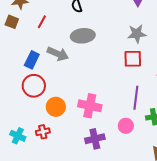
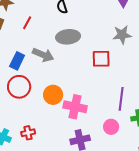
red square: (133, 59) -> (101, 59), moved
orange circle: (56, 107) -> (53, 95), moved

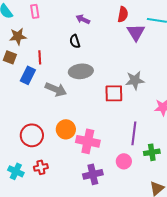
red line: (27, 23) -> (40, 57), turned -32
gray star: (122, 35) -> (135, 80), moved
blue rectangle: (17, 61) -> (28, 75), moved
red circle: (19, 87) -> (32, 135), moved

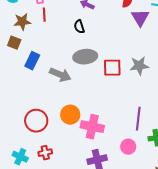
red line: (40, 57) -> (44, 15), moved
red square: (114, 93) -> (112, 68), moved

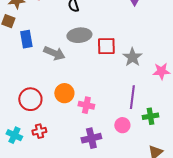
blue rectangle: (32, 61) -> (26, 39), turned -36
gray star: (139, 66) -> (132, 57), moved, turned -30
pink cross: (92, 127) -> (86, 105), size x0.7

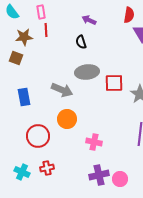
blue rectangle: (26, 39) -> (24, 97), moved
orange circle: (64, 93) -> (67, 119), moved
pink circle: (122, 125) -> (120, 179), moved

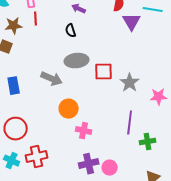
orange circle: (67, 119) -> (69, 109), moved
red circle: (38, 136) -> (16, 129), moved
red cross: (47, 168) -> (37, 157), size x1.5

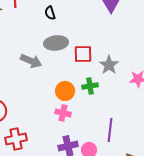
orange circle: (69, 109) -> (65, 91), moved
purple line: (130, 123) -> (110, 130), moved
green cross: (148, 142) -> (90, 86), moved

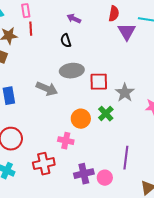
green cross: (90, 86) -> (106, 114), turned -35
pink cross: (63, 113) -> (66, 141), moved
red cross: (16, 139) -> (44, 164), moved

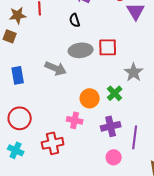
red square: (99, 82) -> (108, 47), moved
purple cross: (84, 174) -> (111, 126), moved

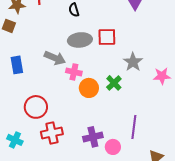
red circle: (20, 118) -> (36, 107), moved
pink cross: (75, 120) -> (74, 72), moved
purple cross: (111, 126) -> (93, 137), moved

